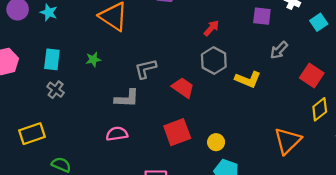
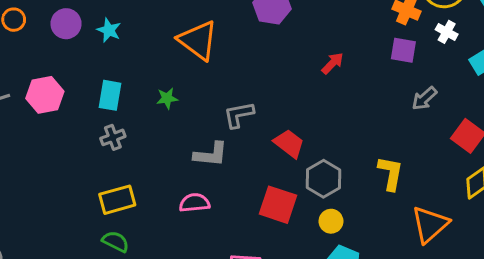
gray hexagon: (214, 61) -> (323, 179), moved
yellow L-shape: (248, 79) -> (391, 173), moved, turned -105
gray cross: (56, 90) -> (113, 137), turned 30
red square: (177, 132) -> (278, 205), turned 36
yellow rectangle: (32, 134) -> (117, 200), moved

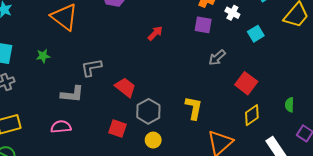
red square: (278, 205) -> (117, 129), size x0.7

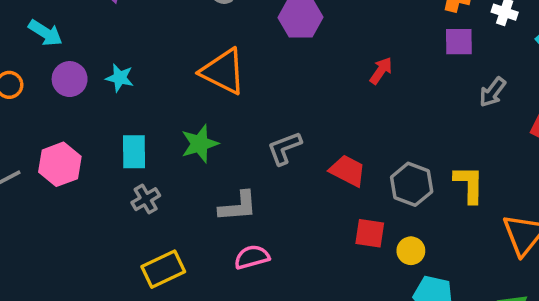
green star: (43, 56) -> (200, 144), size x1.5
gray L-shape: (72, 94) -> (238, 206), moved
gray hexagon: (148, 111) -> (412, 184), moved
red square: (117, 129) -> (370, 233), moved

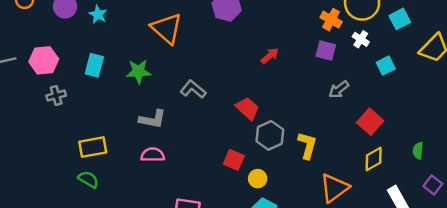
gray L-shape: (284, 148) -> (193, 89), turned 45
red trapezoid: (348, 171) -> (247, 108), moved
gray cross: (146, 199) -> (56, 96), moved

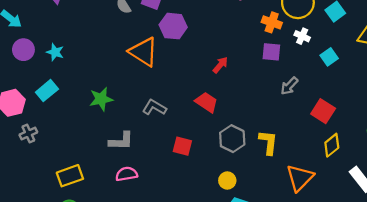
orange triangle: (167, 28) -> (143, 52), moved
cyan rectangle: (94, 65) -> (47, 91), moved, turned 45
red trapezoid: (247, 108) -> (206, 102), moved
red square: (234, 160) -> (182, 146), moved

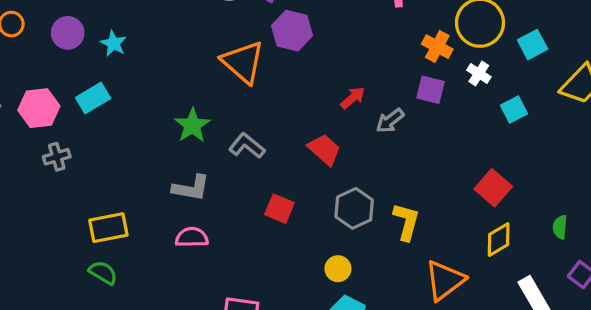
gray arrow: (289, 86) -> (390, 121), moved
green star: (101, 99) -> (192, 125), moved, turned -30

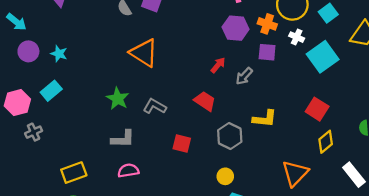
purple hexagon: (292, 31) -> (236, 28), moved
cyan square: (514, 110) -> (323, 57), size x1.8
yellow L-shape: (406, 222) -> (265, 119), moved, turned 90

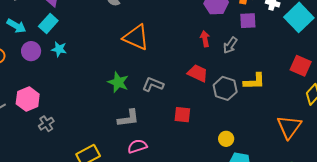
red arrow: (218, 65) -> (205, 39), turned -42
cyan rectangle: (51, 91) -> (48, 23), moved
gray hexagon: (230, 136) -> (225, 88), moved

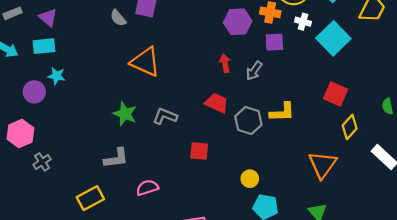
cyan rectangle: (48, 23) -> (44, 46), turned 42
purple circle: (31, 51) -> (34, 92), moved
gray L-shape: (128, 118) -> (116, 158), moved

